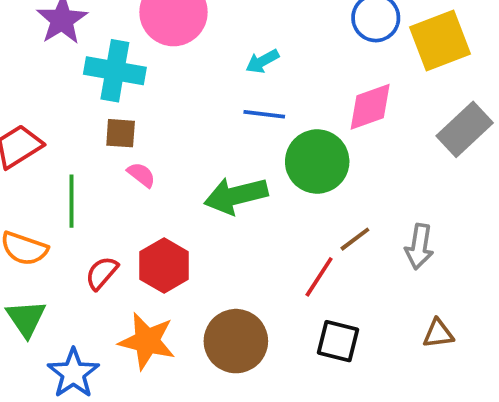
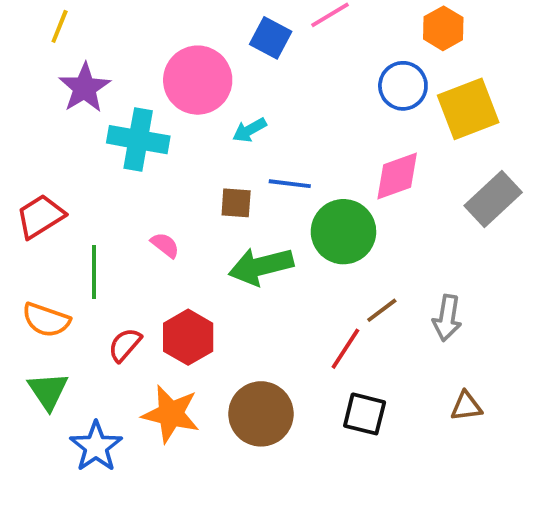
cyan arrow: (262, 61) -> (249, 130), moved
brown square: (121, 133) -> (236, 203), moved

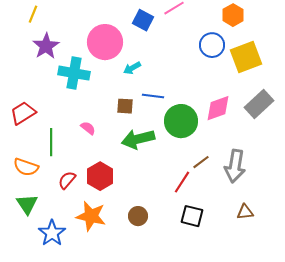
pink diamond: (397, 176) -> (218, 108), moved
gray arrow: (447, 318) -> (235, 166), size x1.4
brown circle: (261, 414) -> (138, 216), size x0.6

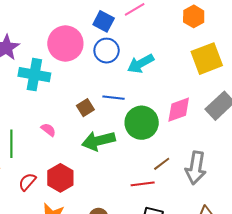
blue circle: (212, 45) -> (107, 51), moved
cyan arrow: (132, 68) -> (141, 64), moved, size x1.5
brown square: (125, 106) -> (85, 108), turned -36
red line: (182, 182) -> (143, 184), turned 50

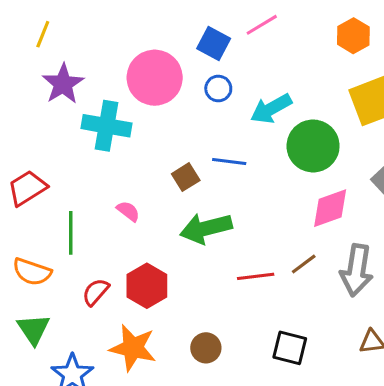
blue circle: (107, 51) -> (218, 89), size x0.7
pink diamond: (179, 110) -> (330, 208), moved
green circle: (142, 123) -> (313, 146), moved
red line: (143, 184) -> (256, 276), moved

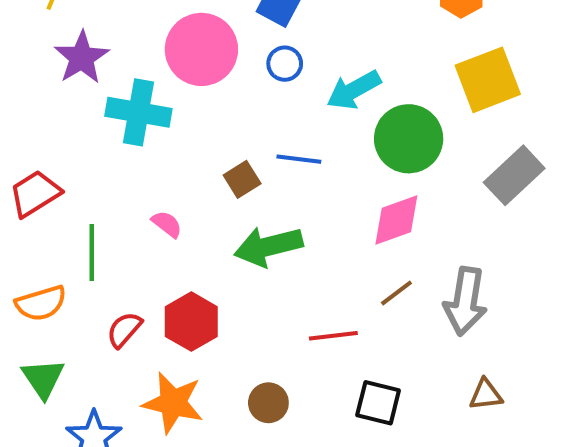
pink diamond: (330, 208) -> (396, 220), moved
orange semicircle: (32, 272) -> (41, 303), turned -36
red line: (256, 276) -> (333, 336), moved

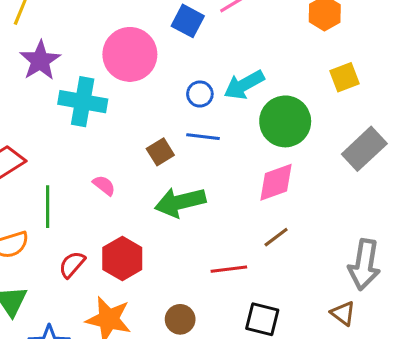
blue circle: (285, 64) -> (200, 94), moved
yellow square: (488, 80) -> (345, 77), size x0.6
gray arrow: (465, 301) -> (364, 265), moved
brown triangle: (486, 395) -> (343, 313), turned 44

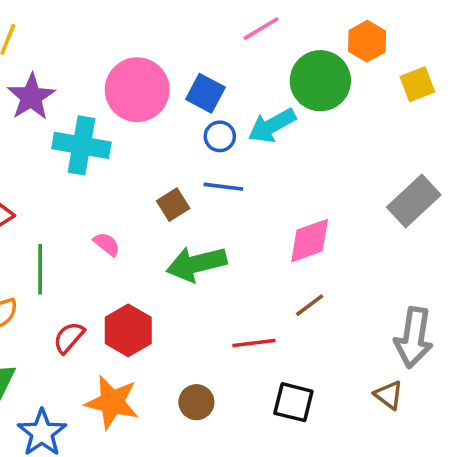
blue square: (188, 21) -> (205, 93), moved
yellow square: (345, 77) -> (417, 84), moved
green circle: (285, 121) -> (320, 81), moved

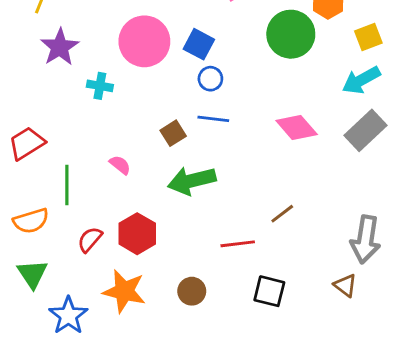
cyan arrow: (272, 126) -> (361, 80), moved
cyan cross: (81, 145) -> (100, 86), size x0.6
pink diamond: (310, 241) -> (297, 127), moved, turned 69

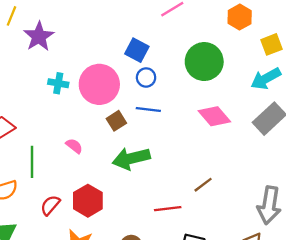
green circle: (291, 34) -> (204, 62), moved
pink circle: (144, 41) -> (99, 84), moved
purple star: (60, 47) -> (39, 36), moved

